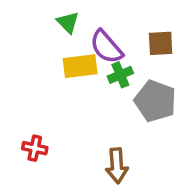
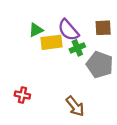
green triangle: (68, 22) -> (36, 30), moved, turned 48
brown arrow: (117, 166) -> (75, 106), turned -35

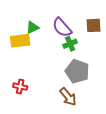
yellow rectangle: (52, 42) -> (20, 41), moved
gray pentagon: (100, 65) -> (77, 71), moved

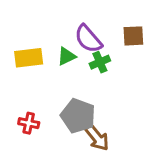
green triangle: (32, 27) -> (66, 56), moved
gray pentagon: (77, 71) -> (78, 116), moved

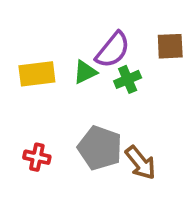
purple semicircle: (88, 39) -> (113, 50), turned -100
brown arrow: (97, 138) -> (141, 163), moved

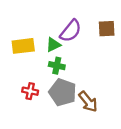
green cross: (128, 79) -> (57, 66), moved, turned 35
red cross: (37, 157) -> (30, 91), moved

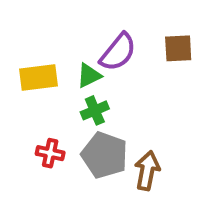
green cross: (57, 66) -> (95, 110), turned -35
brown arrow: (88, 102) -> (147, 171), turned -130

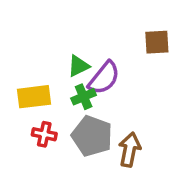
purple semicircle: (118, 52) -> (104, 78), moved
yellow rectangle: (38, 77) -> (34, 97), moved

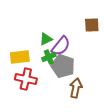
red cross: (44, 134) -> (26, 79), size x1.5
gray pentagon: (92, 136) -> (63, 66), moved

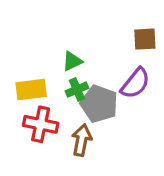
purple semicircle: (61, 46) -> (135, 83), moved
brown arrow: (76, 88) -> (82, 140), moved

